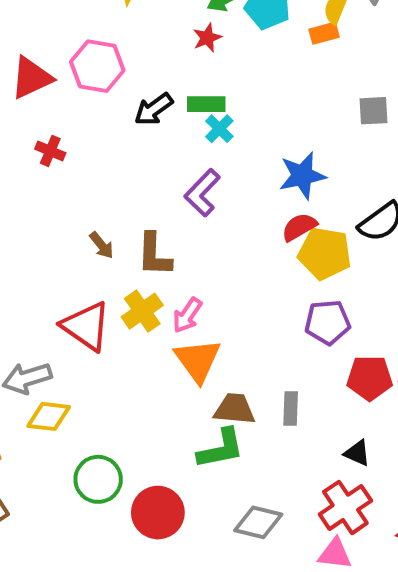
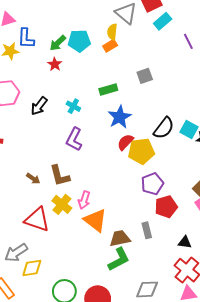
green rectangle: (206, 104) -> (108, 90), moved
red pentagon: (370, 378) -> (166, 207), moved

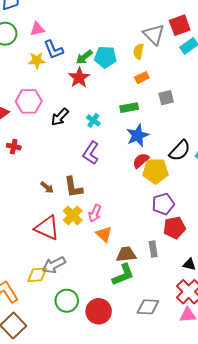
blue L-shape: (26, 38) -> (53, 50), turned -30
orange rectangle: (110, 46) -> (142, 78), moved
red star: (55, 64) -> (79, 78), size x1.5
orange triangle: (95, 220) -> (104, 234), size x0.7
gray arrow: (16, 253) -> (54, 265), moved

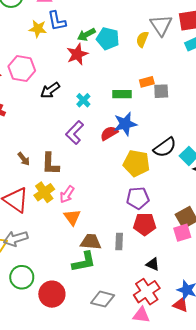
orange rectangle: (142, 78) -> (147, 82), moved
red semicircle: (141, 161) -> (109, 133), moved

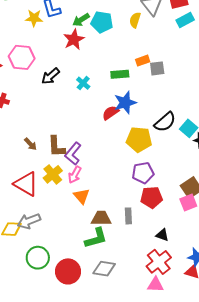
purple L-shape: (75, 133) -> (73, 154), moved
gray diamond: (103, 299) -> (104, 269), moved

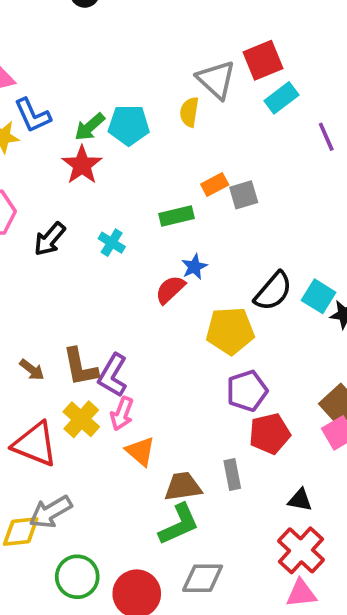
blue star: (125, 103) -> (194, 267), size x0.6

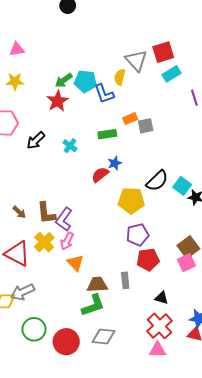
blue L-shape: (33, 115) -> (104, 94), moved

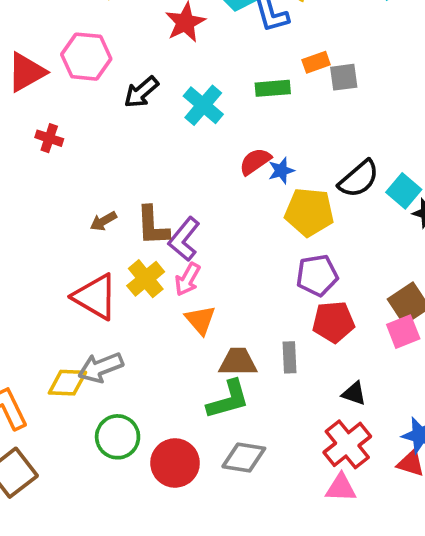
cyan cross: (70, 146) -> (203, 105), size x1.5
blue star: (115, 163) -> (281, 171), moved
brown arrow: (19, 212) -> (103, 221), turned 104

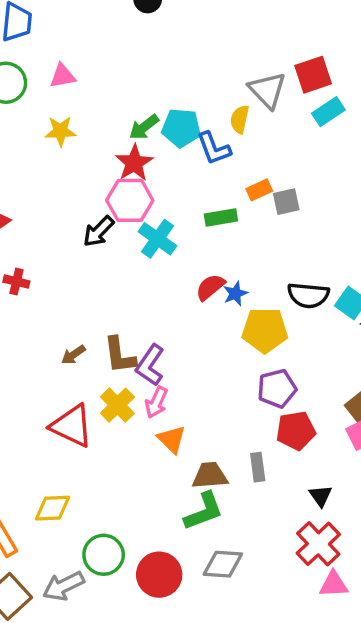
pink hexagon: (86, 57) -> (130, 200), moved
black semicircle: (359, 179) -> (308, 295), turned 51
gray arrow: (101, 367) -> (63, 586), moved
black triangle: (354, 393) -> (321, 496), turned 40
pink triangle: (341, 488) -> (334, 584), moved

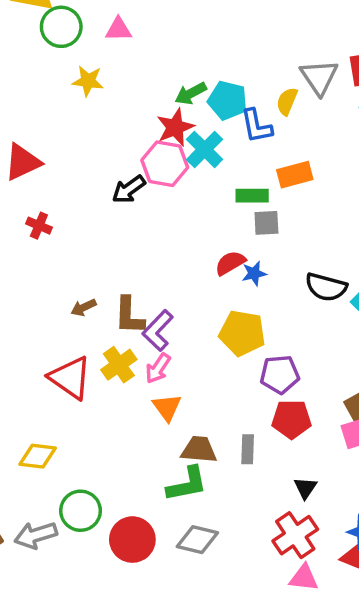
yellow star: (60, 131) -> (88, 81), moved
orange rectangle: (259, 190) -> (295, 175), size x1.4
gray square: (286, 202) -> (266, 223), moved
cyan cross: (157, 239) -> (205, 149), moved
yellow pentagon: (265, 330) -> (242, 333), moved

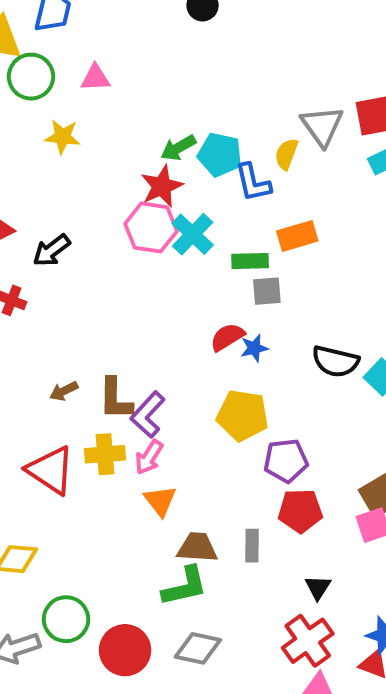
cyan cross: (205, 149) -> (193, 234), moved
black arrow: (129, 189) -> (52, 250), moved
yellow cross: (119, 365) -> (105, 454), turned 32

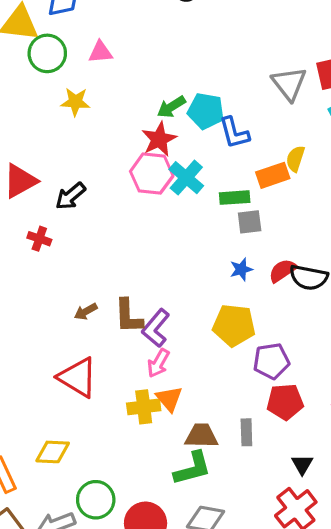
yellow semicircle: (286, 154) -> (295, 159), moved
red semicircle: (227, 337) -> (283, 271), moved
yellow cross: (105, 454) -> (144, 407), moved

